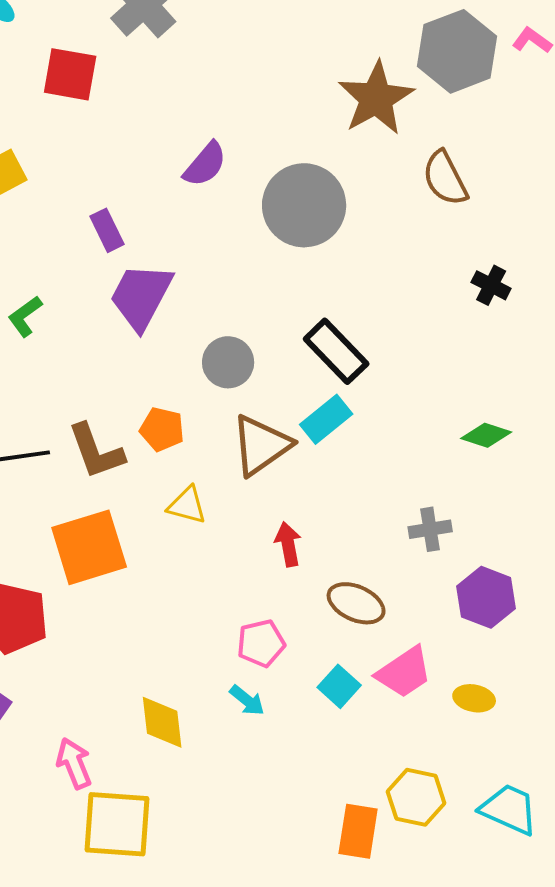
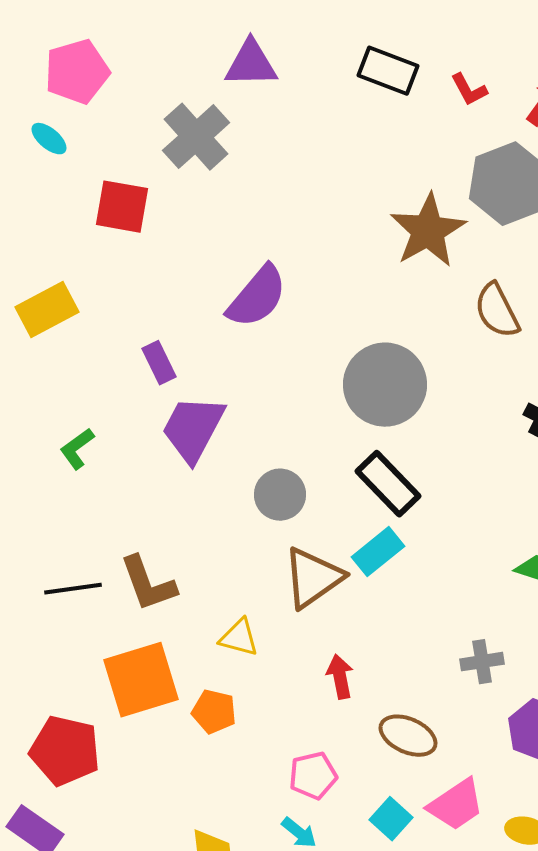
purple semicircle: (205, 164) -> (257, 297), size x1.4
gray circle: (304, 205) -> (385, 385), moved
orange pentagon: (162, 429) -> (214, 712), moved

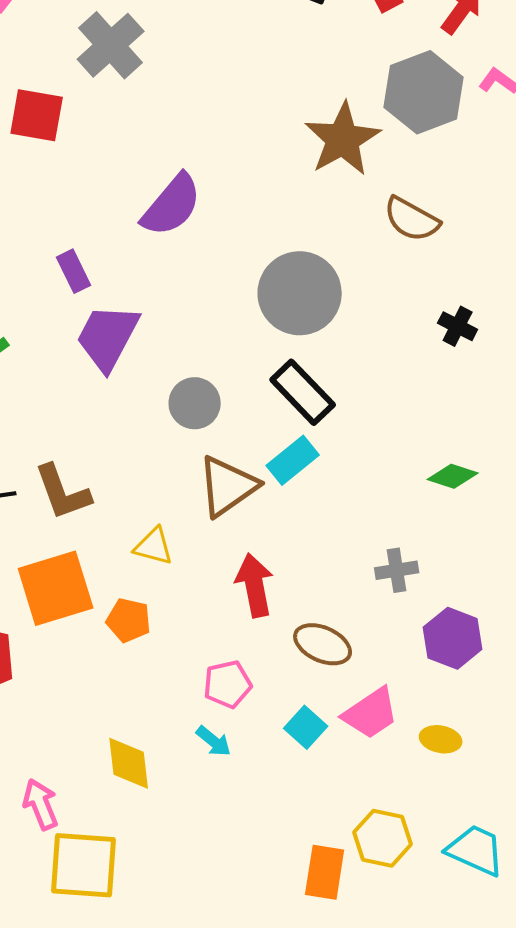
brown semicircle: (497, 311) -> (412, 219), turned -34
red arrow: (340, 677) -> (255, 585), size x1.4

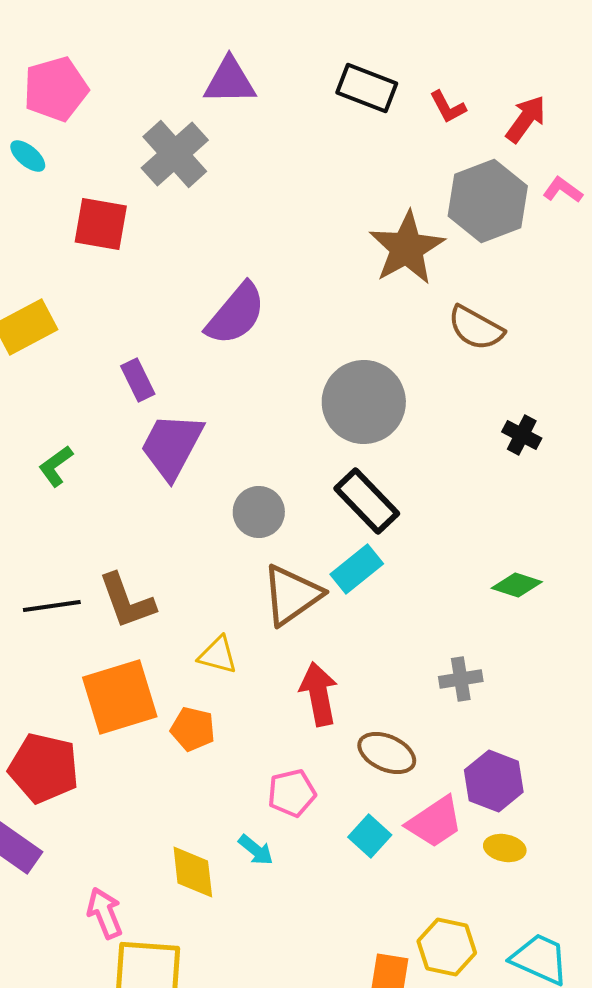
purple hexagon: (453, 638) -> (494, 781), moved
cyan arrow: (214, 741) -> (256, 850), moved

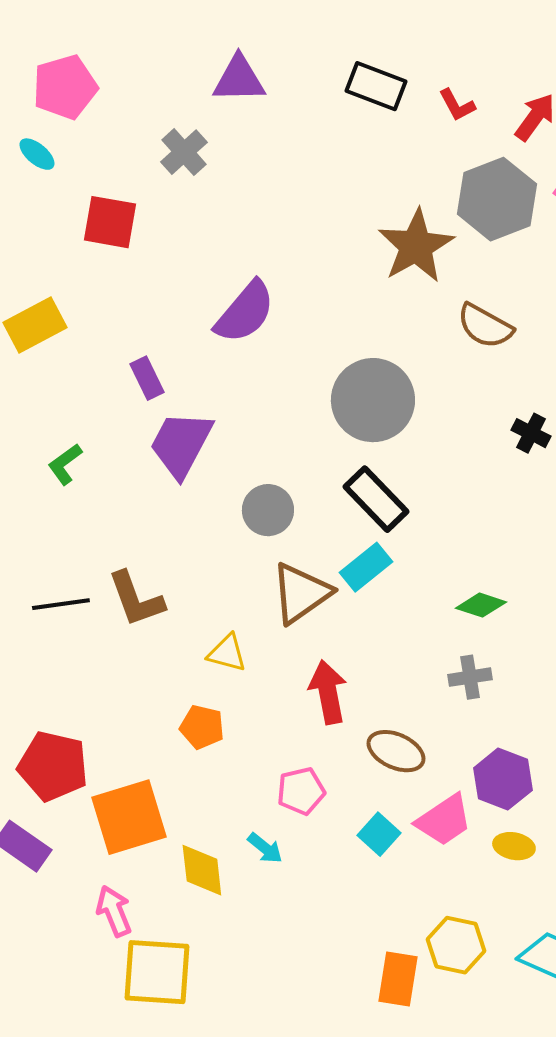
gray cross: (175, 154) -> (184, 152), size x0.7
green diamond: (517, 585) -> (481, 605), moved
orange square: (120, 697) -> (129, 817), moved

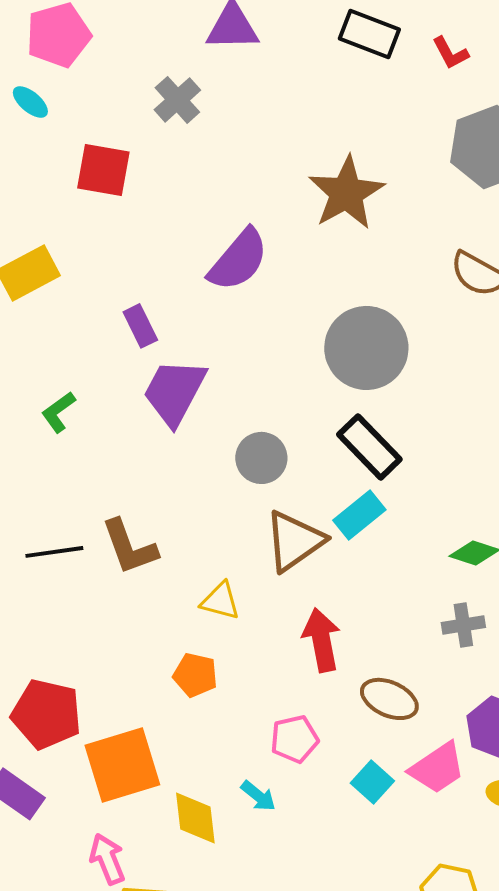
brown star: (416, 246) -> (346, 193), moved

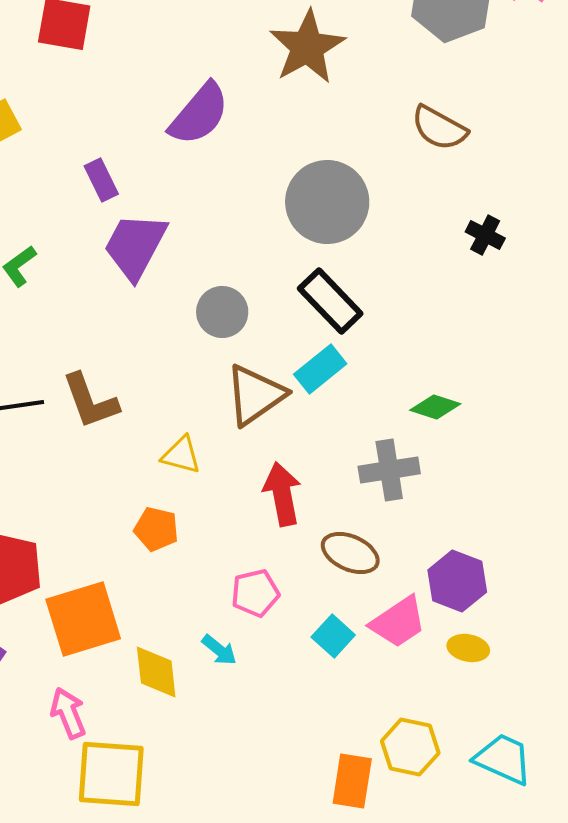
gray cross: (463, 625) -> (389, 470), moved, size x1.4

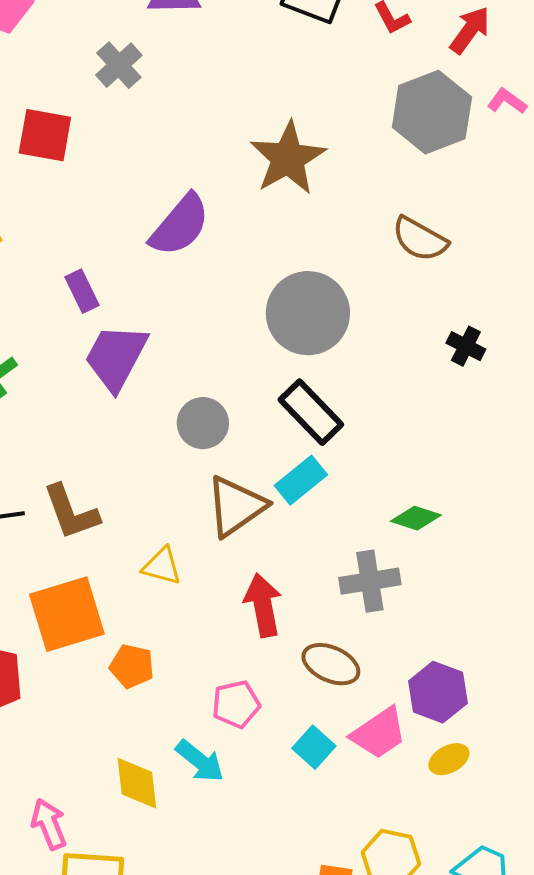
orange pentagon: (156, 529) -> (132, 666), moved
orange square: (83, 619) -> (67, 614), moved
yellow ellipse: (468, 648) -> (449, 759), turned -39
cyan arrow: (219, 650) -> (200, 761), size x1.4

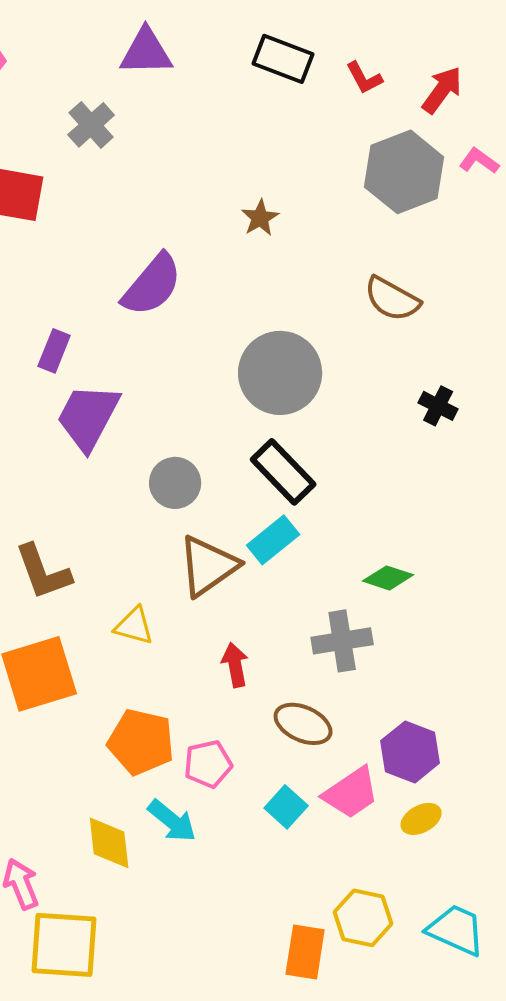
brown star: (288, 158) -> (260, 218), size x0.5
purple rectangle: (82, 291) -> (54, 351), turned 48
red arrow: (263, 605) -> (235, 665), size x0.7
orange pentagon: (132, 666) -> (141, 742), moved, size x1.5

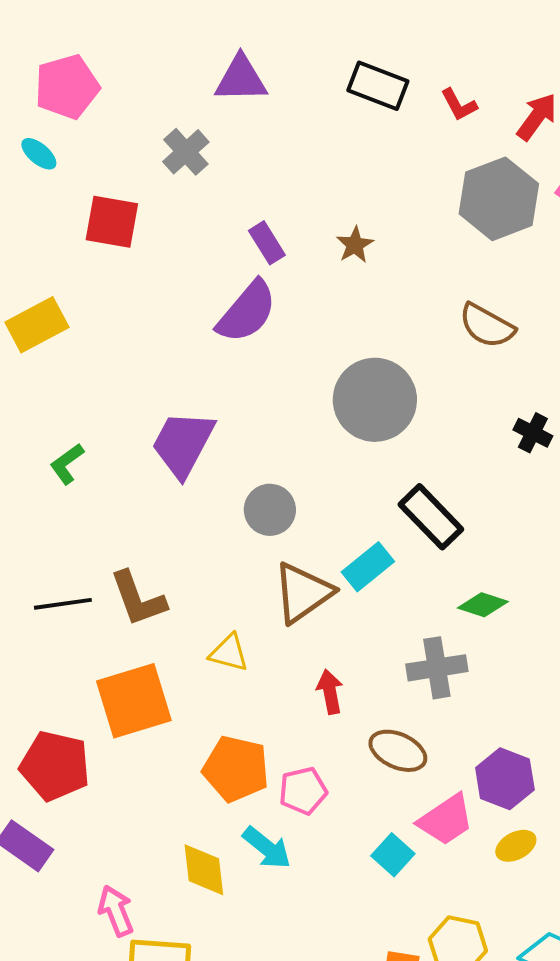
purple rectangle: (54, 351) -> (267, 243), moved, turned -54
black rectangle: (283, 472) -> (431, 517), moved
cyan square: (286, 807) -> (393, 855), moved

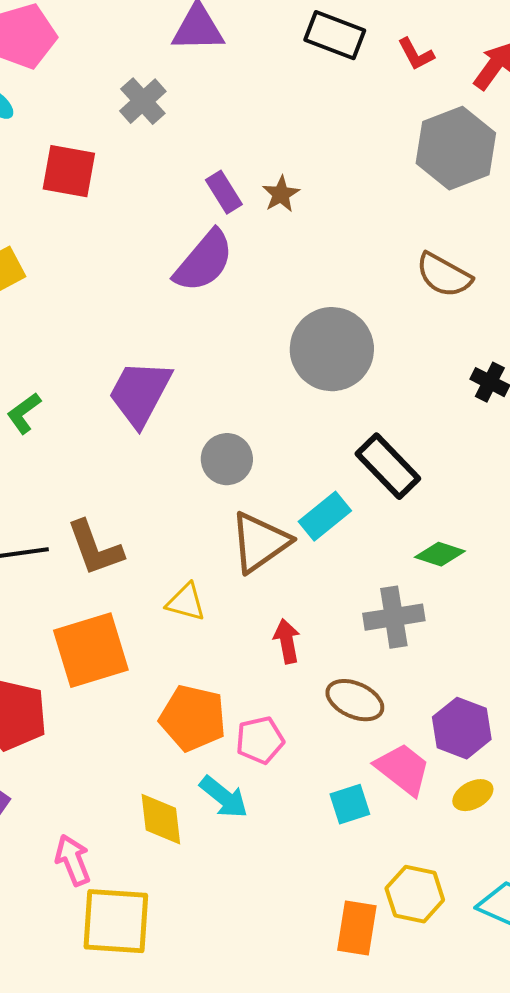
brown star: (355, 245) -> (281, 194), moved
pink trapezoid: (446, 820) -> (403, 769), turned -108
cyan square: (393, 855) -> (350, 804), turned 30

